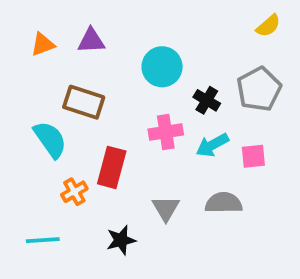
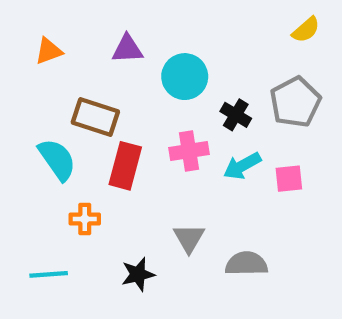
purple triangle: (91, 41) -> (127, 49), moved
red rectangle: (112, 167) -> (125, 166), moved
orange cross: (74, 192) -> (85, 219), turned 30
gray semicircle: (224, 203) -> (246, 264), moved

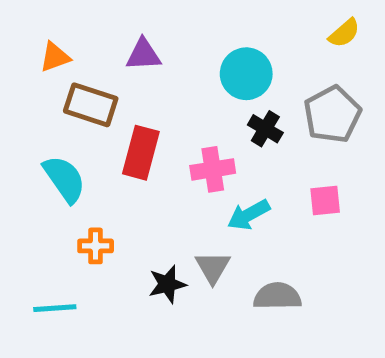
cyan circle: (185, 77) -> (246, 74), moved
brown rectangle: (95, 117) -> (91, 105), moved
red rectangle: (125, 166) -> (141, 153), moved
cyan arrow: (242, 166) -> (249, 215), moved
black star: (138, 274) -> (167, 284), moved

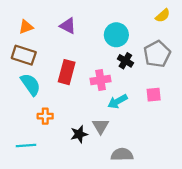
purple triangle: (143, 55) -> (68, 26), turned 30
brown rectangle: (91, 105) -> (24, 55), moved
gray semicircle: (277, 296) -> (122, 155), moved

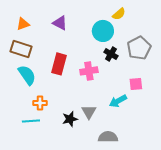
yellow semicircle: (163, 16) -> (119, 14), moved
cyan arrow: (117, 101) -> (118, 101), moved
cyan line: (26, 145) -> (31, 121), moved

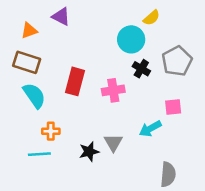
purple triangle: (60, 23) -> (61, 16), moved
gray semicircle: (108, 137) -> (168, 175), moved, turned 96

